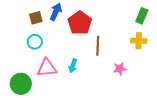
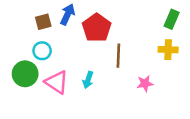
pink triangle: (47, 68) -> (57, 82), turned 40
green circle: (21, 84) -> (25, 74), moved

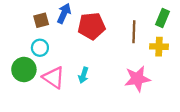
red pentagon: (97, 28) -> (91, 26), turned 30
brown line: (118, 56) -> (134, 32), moved
pink star: (145, 83) -> (137, 79), size x1.6

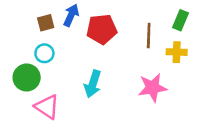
cyan arrow: (83, 75) -> (93, 84), size x1.5
pink triangle: (54, 78) -> (47, 107), moved

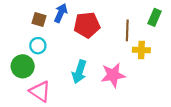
brown square: (46, 23) -> (39, 19), turned 32
yellow cross: (177, 52) -> (141, 50), moved
pink star: (153, 88) -> (113, 75), moved

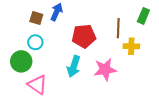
red pentagon: (87, 25) -> (84, 36), moved

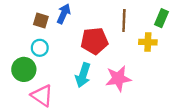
brown line: (118, 28) -> (124, 20), moved
yellow cross: (131, 46) -> (148, 42), moved

